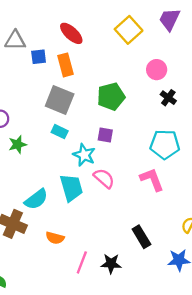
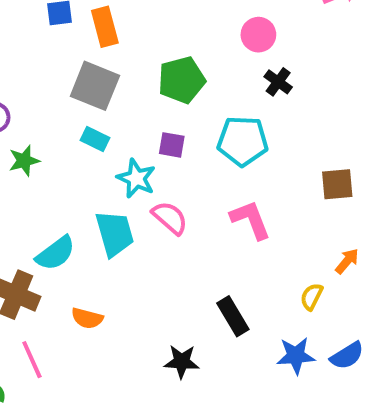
cyan pentagon: (165, 144) -> (243, 141), moved
pink line: (82, 262) -> (32, 360), moved, turned -45

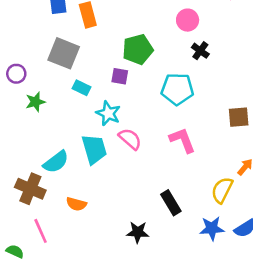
gray square: (95, 86) -> (64, 53), moved
purple square: (172, 145) -> (120, 76), moved
yellow semicircle: (312, 297) -> (222, 190), size x1.5

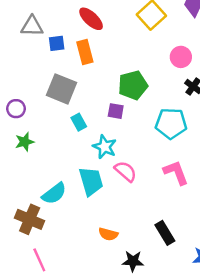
cyan rectangle: (81, 88) -> (79, 122), turned 35
green star: (35, 102) -> (25, 142), moved
orange semicircle: (76, 204) -> (108, 234), moved

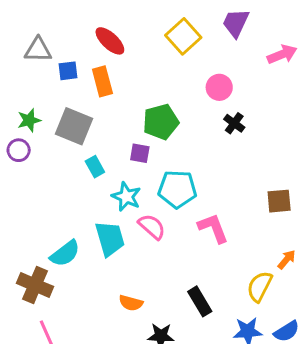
cyan pentagon: (171, 123) -> (177, 189), moved
green star: (25, 142) -> (29, 120), moved

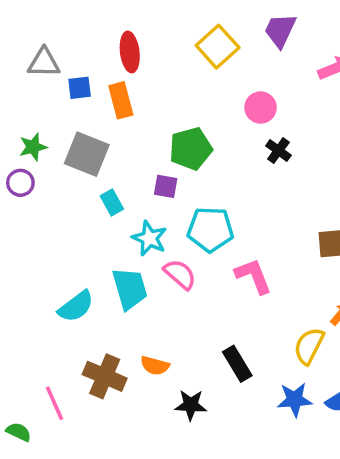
red ellipse: (110, 41) -> (130, 52), turned 40
brown cross: (35, 285) -> (105, 376), moved

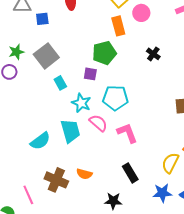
orange rectangle: (121, 100) -> (118, 26), moved
pink circle: (261, 108) -> (141, 13), moved
gray square: (87, 154) -> (46, 56), turned 30
pink L-shape: (253, 276) -> (127, 133), moved
black star: (191, 405) -> (113, 201), moved

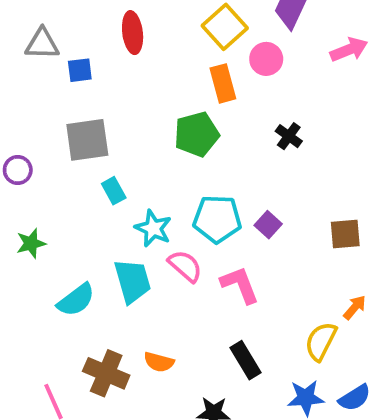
green star: (16, 52) -> (31, 243), moved
gray square: (46, 56) -> (87, 140), turned 30
purple square: (90, 74) -> (268, 225), moved, turned 32

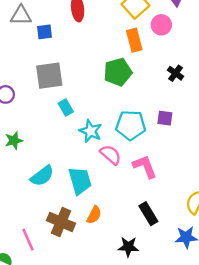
purple square: (268, 225) -> (165, 118), moved, turned -35
cyan trapezoid: (133, 281) -> (80, 181), moved
orange semicircle: (159, 362) -> (94, 215), turned -78

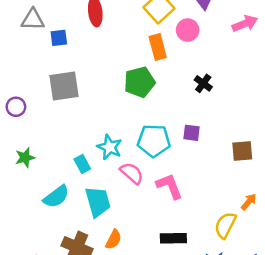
cyan rectangle: (66, 107) -> (82, 164), moved
black rectangle: (148, 214) -> (173, 238), turned -60

